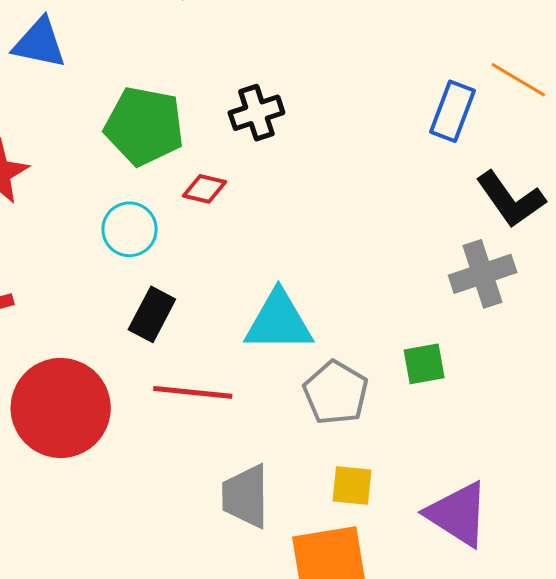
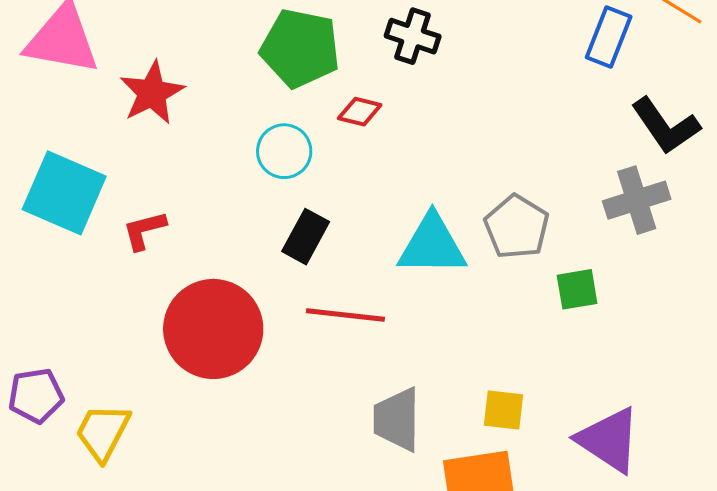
black cross: (256, 113) -> (413, 36), turned 36
gray pentagon: (336, 393) -> (517, 227), moved

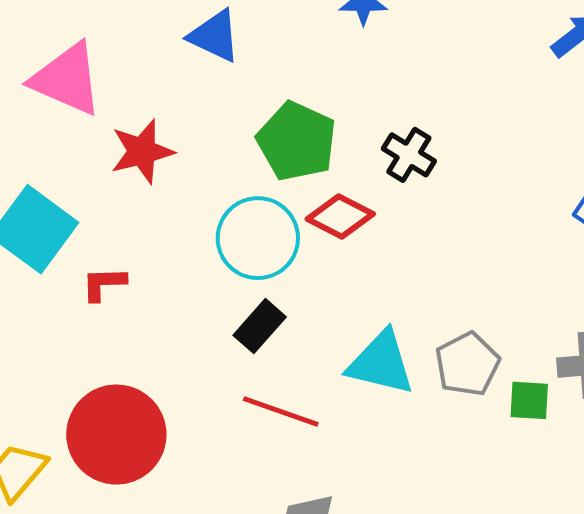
red diamond: (360, 112) -> (340, 217), size x1.5
cyan circle: (284, 151) -> (258, 238), size x1.5
green square: (577, 289) -> (529, 400), moved
red circle: (213, 329) -> (116, 435), moved

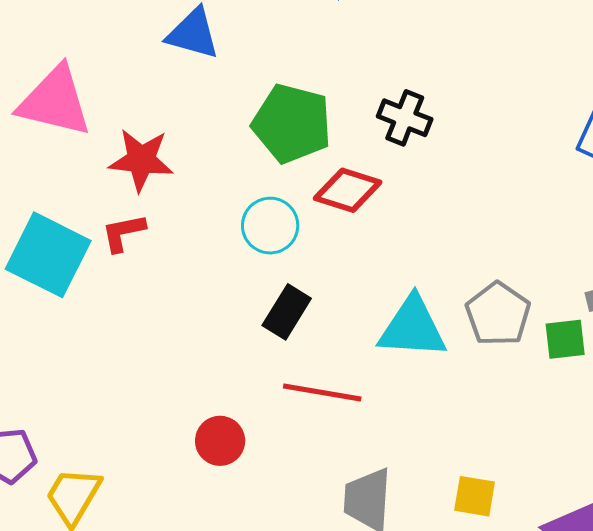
red star: (142, 151) -> (141, 160), turned 30
cyan circle: (258, 238) -> (270, 226), size x0.7
red L-shape: (104, 284) -> (123, 233), moved
red circle: (116, 435) -> (220, 441), moved, size x0.5

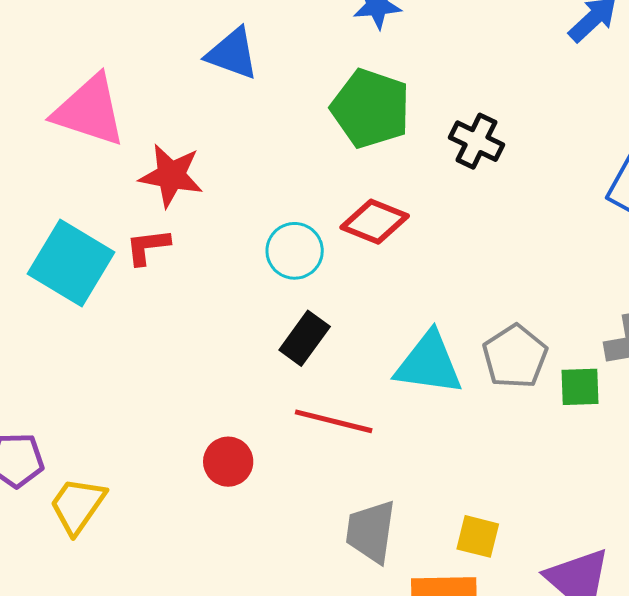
black cross: (405, 118) -> (477, 141), moved
green pentagon: (292, 124) -> (371, 108), moved

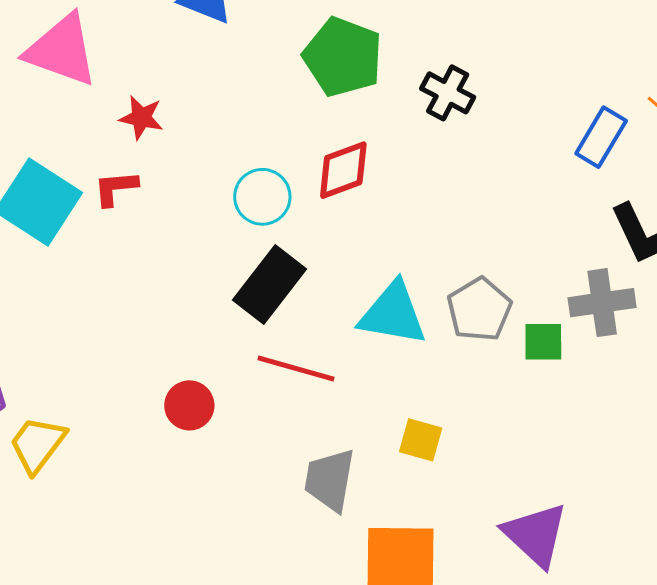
red star: (171, 175) -> (141, 118), size x0.7
red diamond: (375, 222) -> (343, 170), turned -44
black rectangle: (305, 338) -> (270, 284), size x1.4
yellow square: (478, 536) -> (421, 440), moved

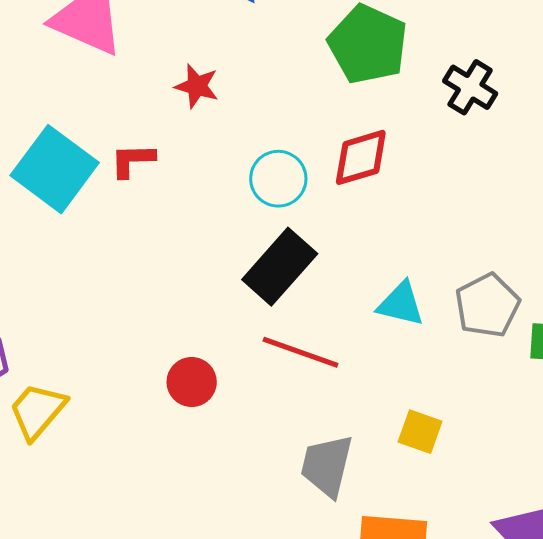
red star: (141, 118) -> (197, 86), moved
cyan triangle: (393, 314) -> (401, 304), size x0.7

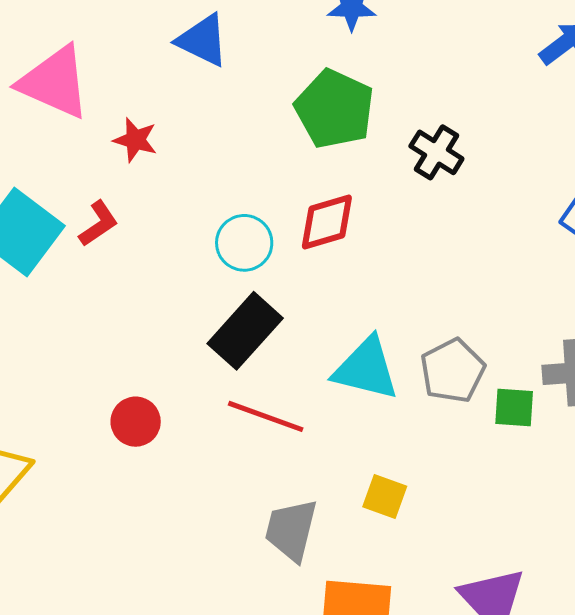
red star: (197, 86) -> (135, 140), moved
red L-shape: (132, 160) -> (98, 224), turned 147
cyan triangle: (401, 304) -> (366, 369), size x1.4
red circle: (192, 382) -> (136, 422), moved

